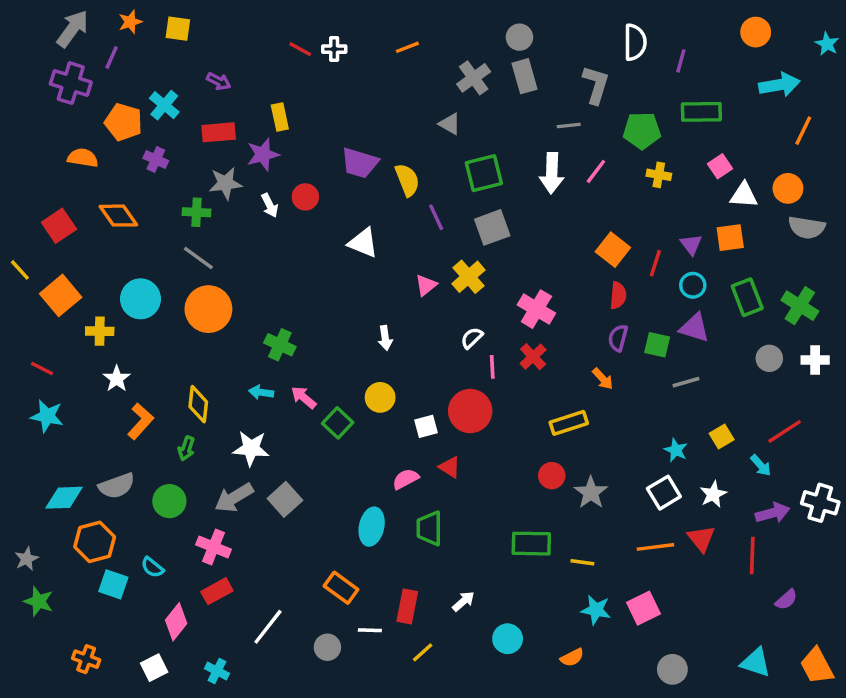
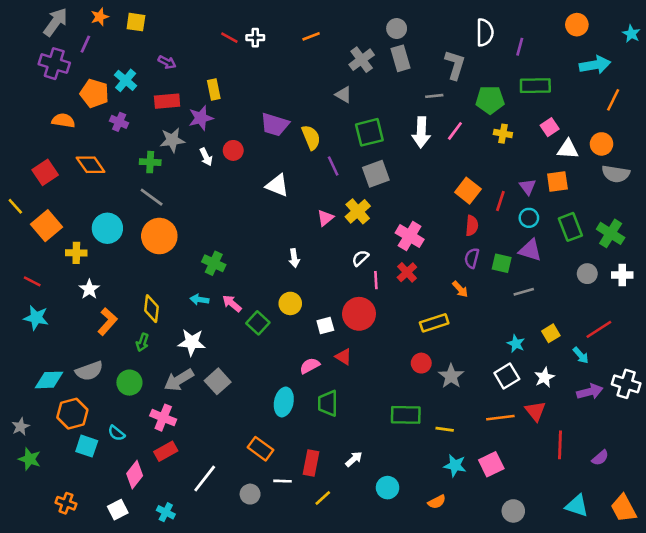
red line: (752, 555) -> (560, 445), moved

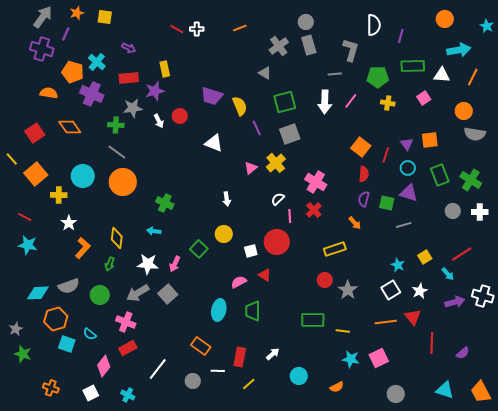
purple cross: (119, 122) -> (92, 94), size x1.6
white triangle: (568, 149) -> (442, 75), moved
pink arrow: (232, 303) -> (175, 264), moved, turned -105

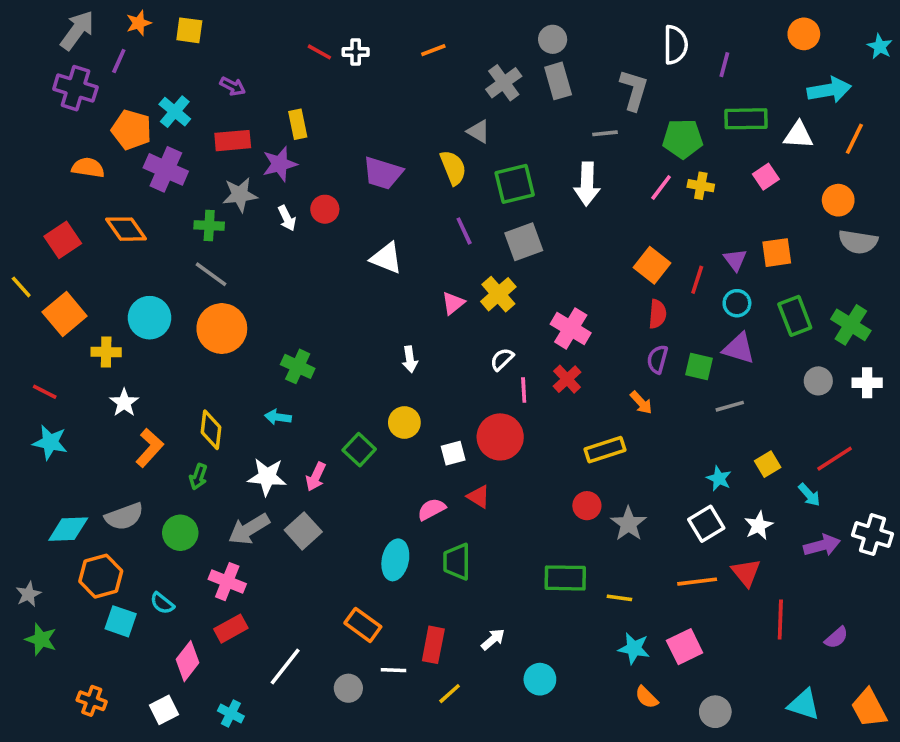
pink line: (351, 101) -> (661, 188), moved
yellow semicircle: (240, 106) -> (453, 168), moved
orange semicircle: (337, 387) -> (647, 697), moved, turned 72

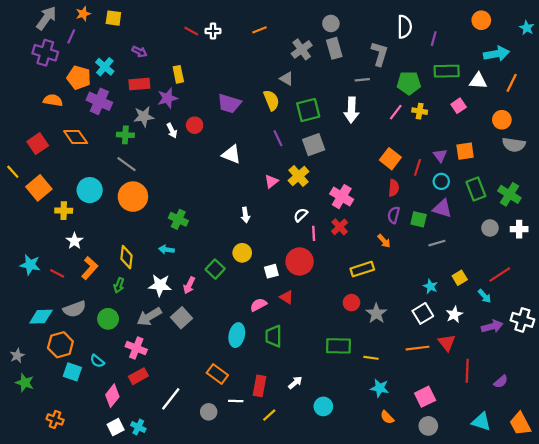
red line: (45, 392) -> (57, 273), moved
pink square: (685, 647) -> (425, 397), moved
white square: (164, 710) -> (116, 427), moved

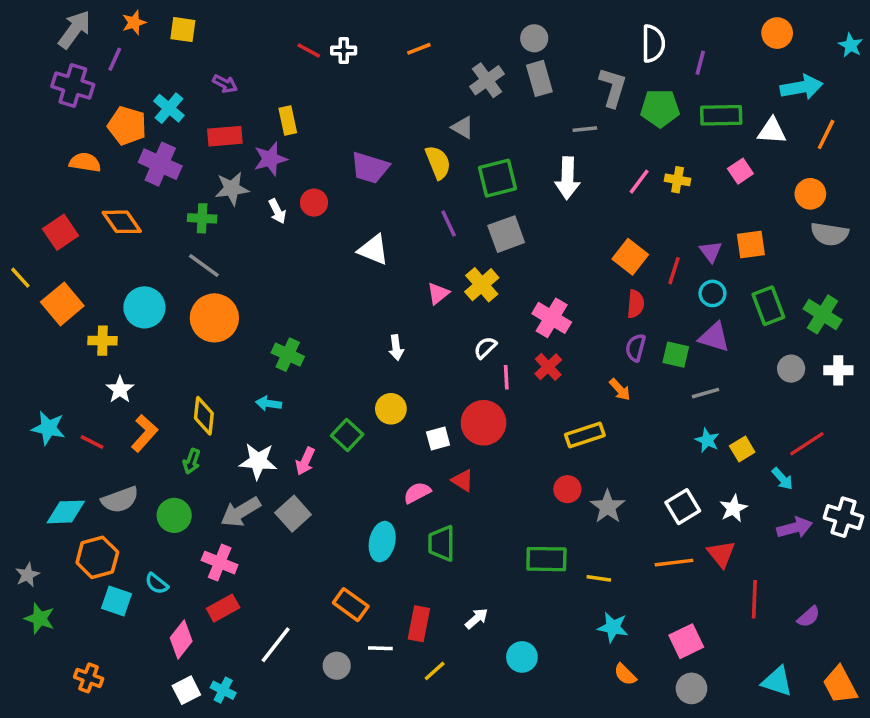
green pentagon: (409, 83) -> (660, 108), moved
cyan star: (430, 286) -> (707, 440), moved

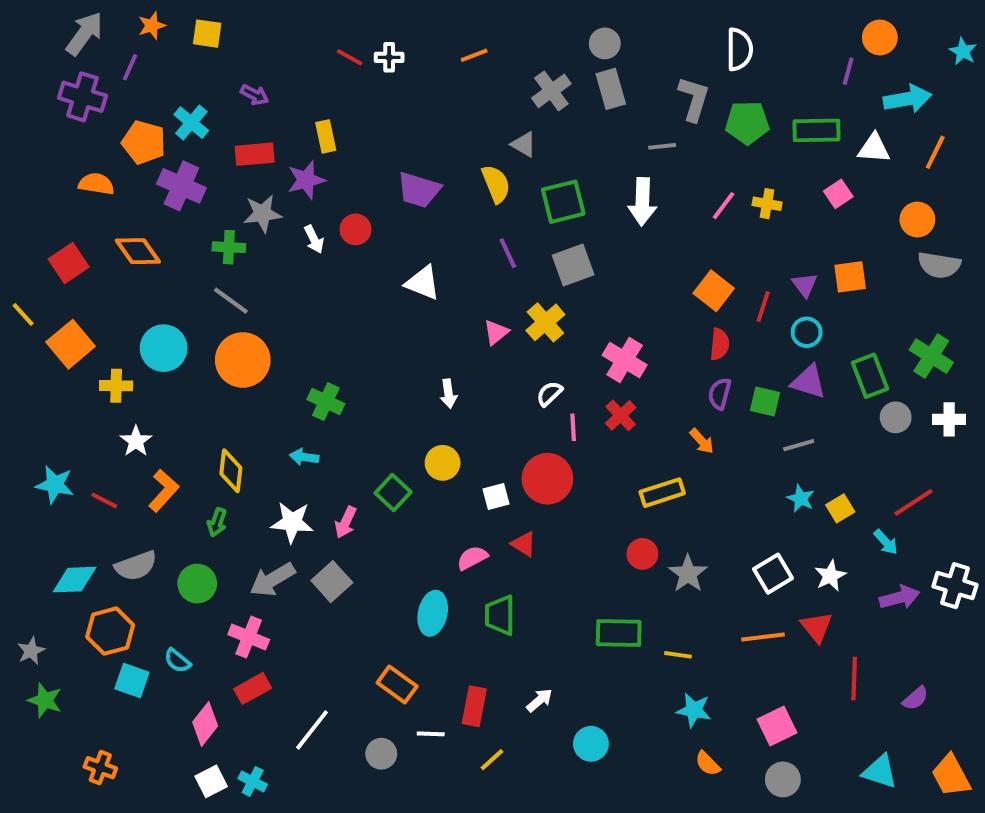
purple line: (700, 63) -> (848, 71), moved
green rectangle: (768, 306) -> (870, 376), moved

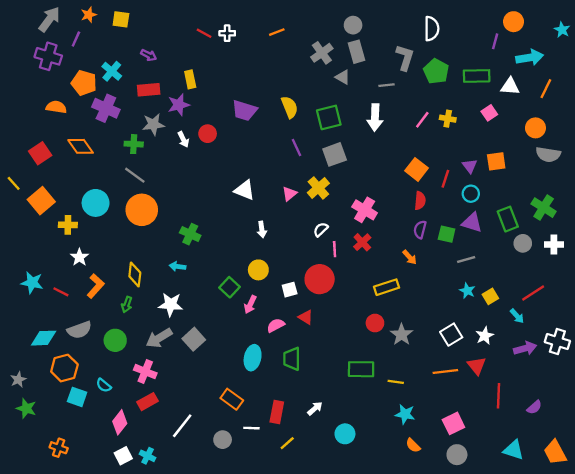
green pentagon: (747, 123) -> (436, 71), turned 30
gray triangle: (524, 144) -> (343, 77), moved
white triangle: (423, 283) -> (245, 190), moved
pink arrow: (346, 522) -> (250, 305), moved

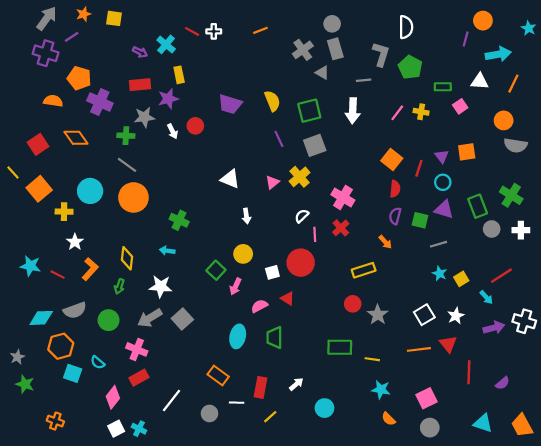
purple line: (76, 39) -> (72, 37), turned 32
cyan cross: (112, 71) -> (166, 44), moved
green rectangle: (477, 76) -> (443, 87), moved, size x0.7

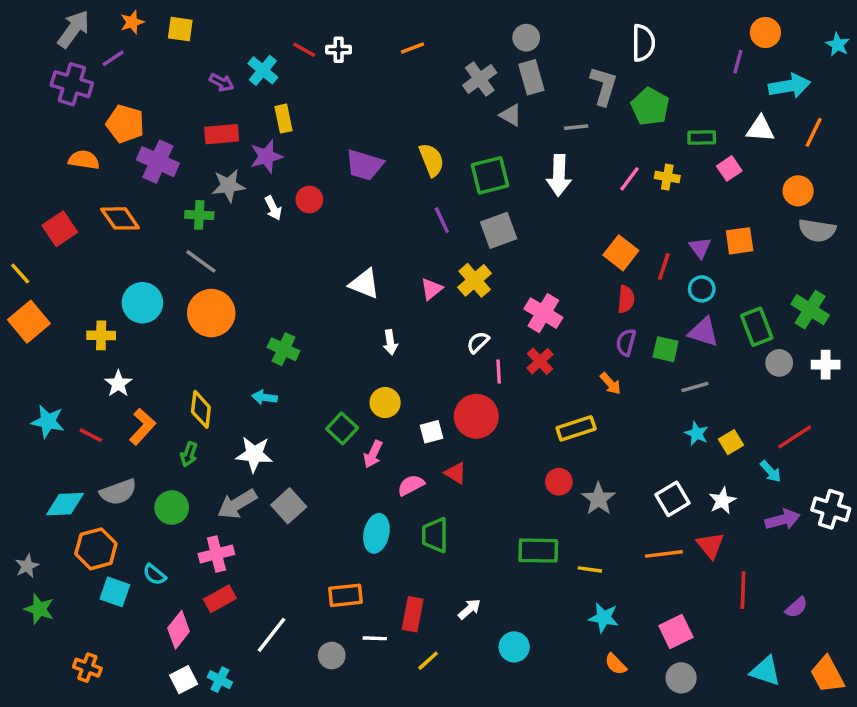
orange square: (39, 189) -> (29, 322), moved
pink cross: (137, 349) -> (216, 554), turned -36
orange rectangle: (218, 375) -> (345, 595), turned -42

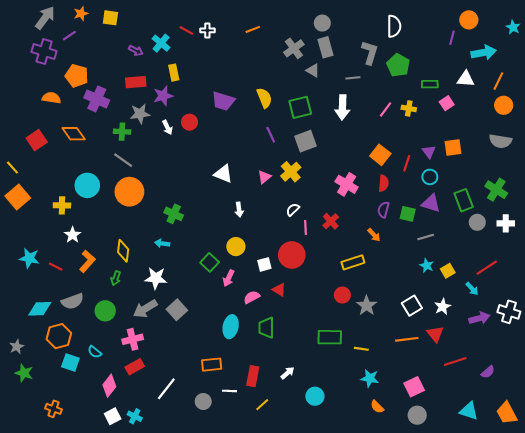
orange circle: (798, 191) -> (504, 105), moved
pink cross: (543, 313) -> (347, 184), moved
red line: (743, 590) -> (455, 361), turned 70

